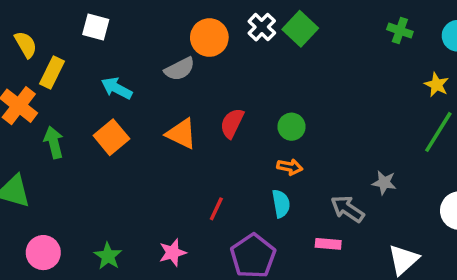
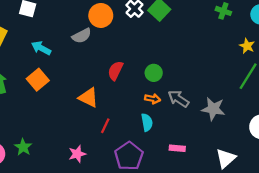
orange triangle: (181, 134) -> (88, 98), moved
gray star: (384, 183) -> (213, 109), size x1.5
gray arrow: (347, 209) -> (178, 99), moved
green star: (108, 256) -> (23, 147), moved

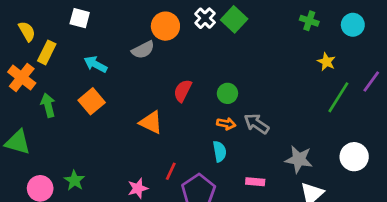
yellow star: (247, 46) -> (326, 62), moved
gray star: (213, 109) -> (299, 159), moved
red line: (105, 126) -> (171, 171), moved

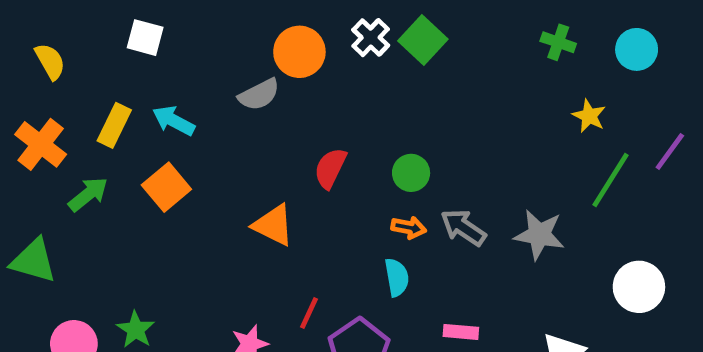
yellow rectangle: (47, 52) -> (114, 125), moved
green arrow: (48, 105) -> (88, 194), turned 65
gray star: (299, 159) -> (539, 235), moved

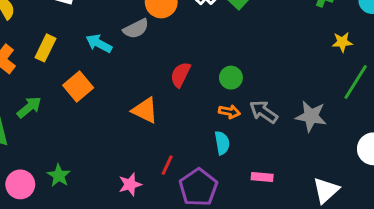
yellow star: (589, 116) -> (342, 42), turned -30
cyan arrow: (174, 121) -> (99, 43), moved
green arrow: (88, 194) -> (29, 107), moved

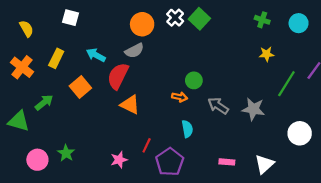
gray semicircle: (136, 29) -> (134, 51), moved
yellow star: (342, 42) -> (267, 54), moved
red semicircle: (180, 75) -> (118, 76), moved, size x1.4
orange arrow: (229, 112) -> (180, 97), moved
pink rectangle: (262, 177) -> (227, 162), moved

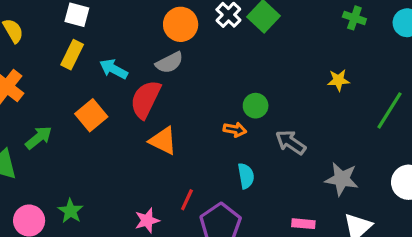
yellow star: (267, 54) -> (338, 80), moved
yellow rectangle: (56, 58) -> (72, 55), moved
gray star: (253, 109) -> (342, 179), moved

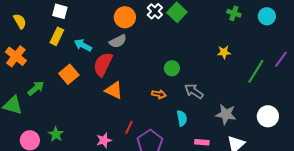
orange arrow: (235, 130) -> (159, 94), moved
cyan semicircle: (246, 176) -> (182, 118), moved

